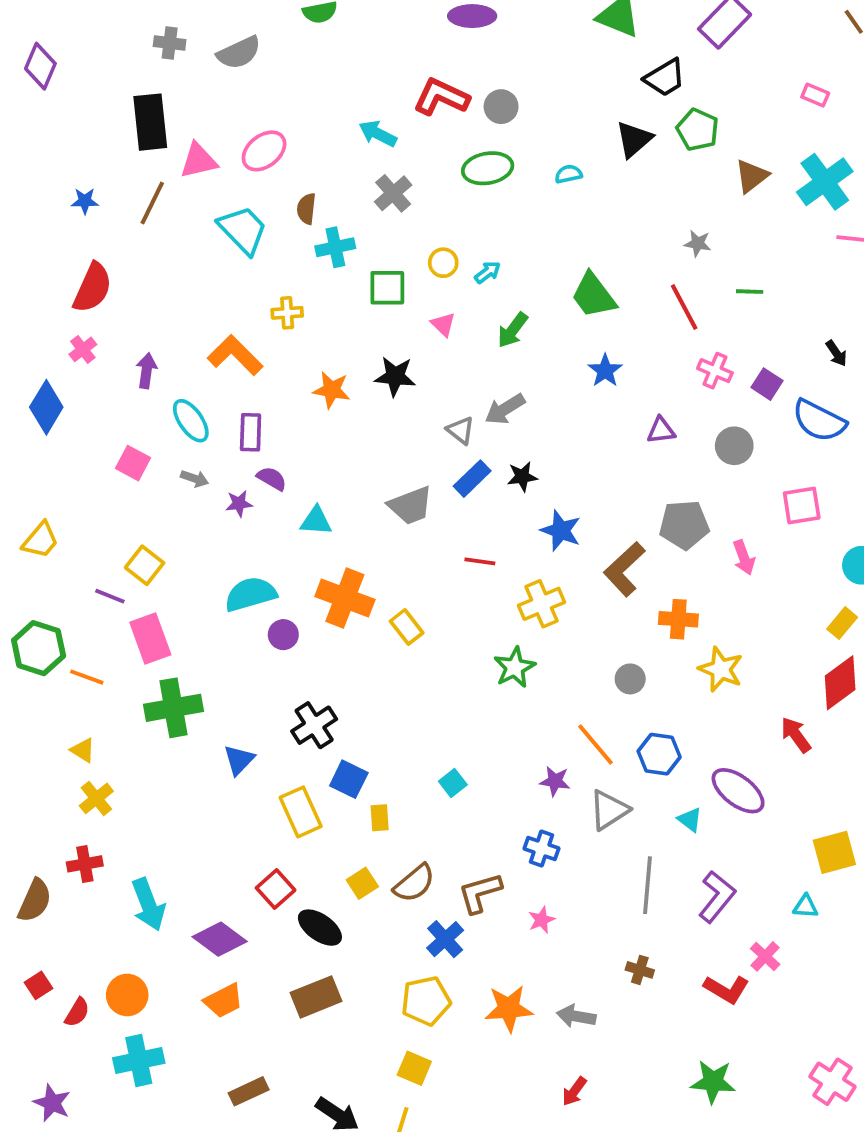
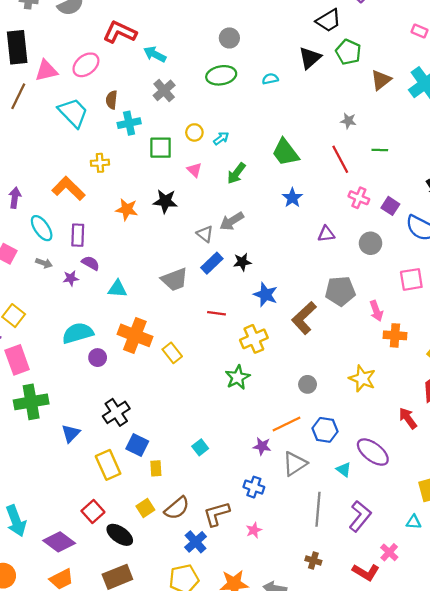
red L-shape: (441, 97) -> (120, 32), moved
orange cross: (678, 619) -> (395, 335), moved
orange line: (595, 744) -> (287, 424), turned -76

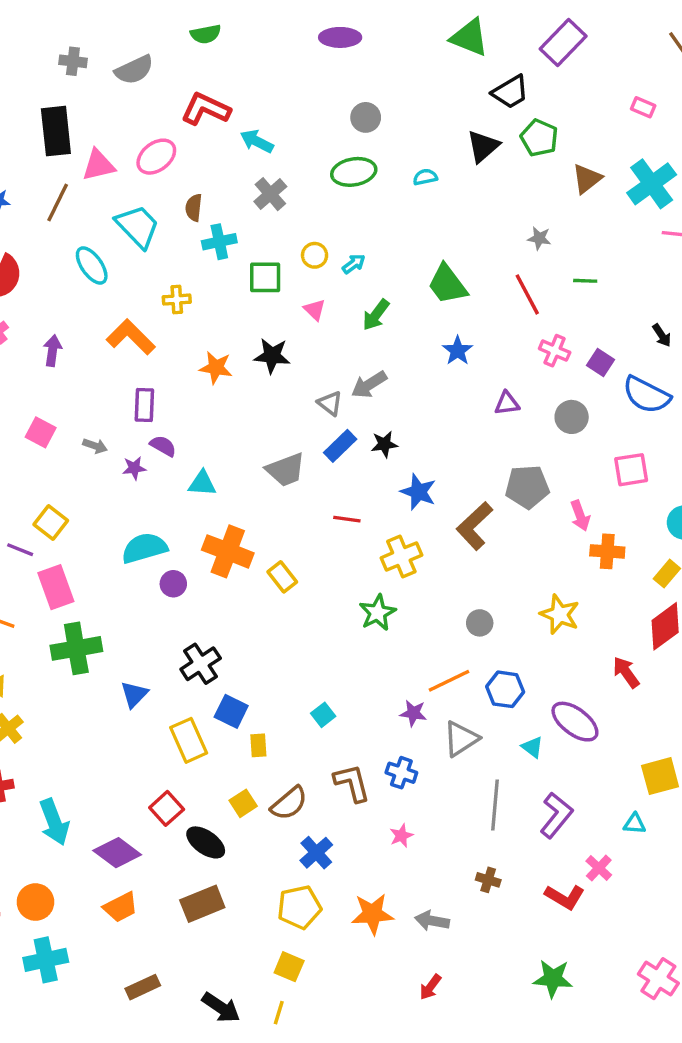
cyan ellipse: (42, 228) -> (92, 266), moved
brown L-shape: (217, 514) -> (352, 783), moved, turned 92

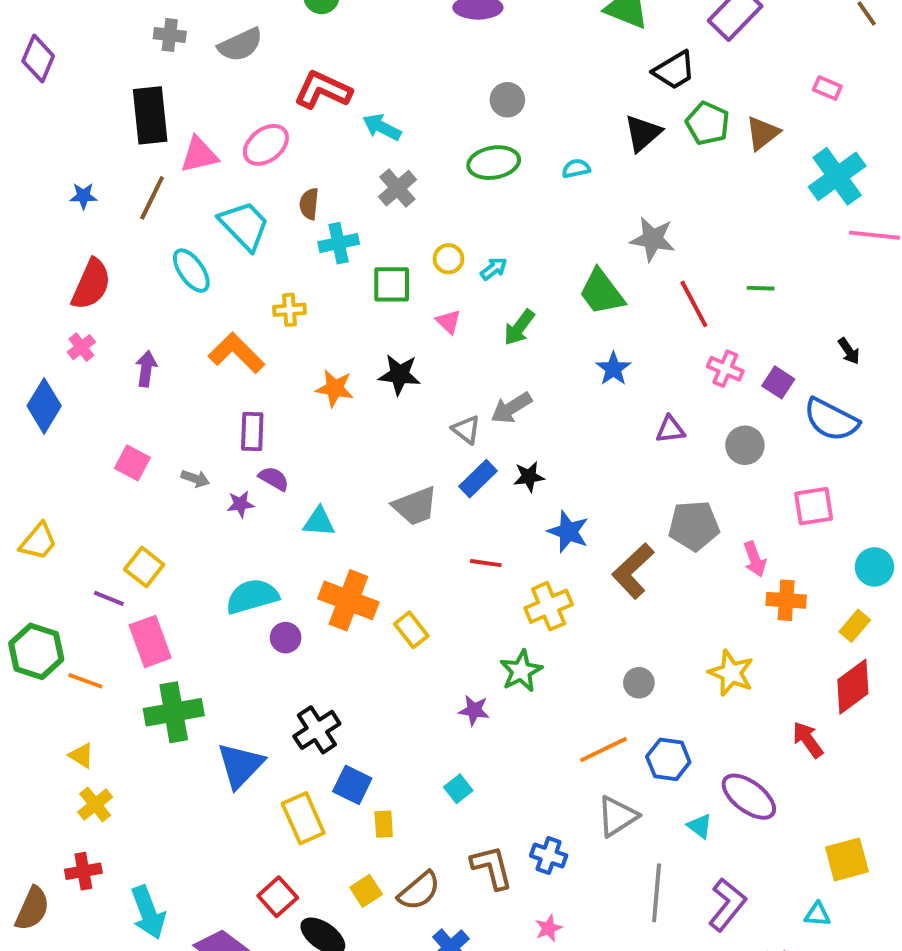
brown triangle: (587, 179) -> (763, 133), moved
gray star: (539, 238) -> (653, 239), moved, size x1.6
blue triangle: (134, 694) -> (240, 765), size x1.5
purple star: (413, 713) -> (474, 710), moved

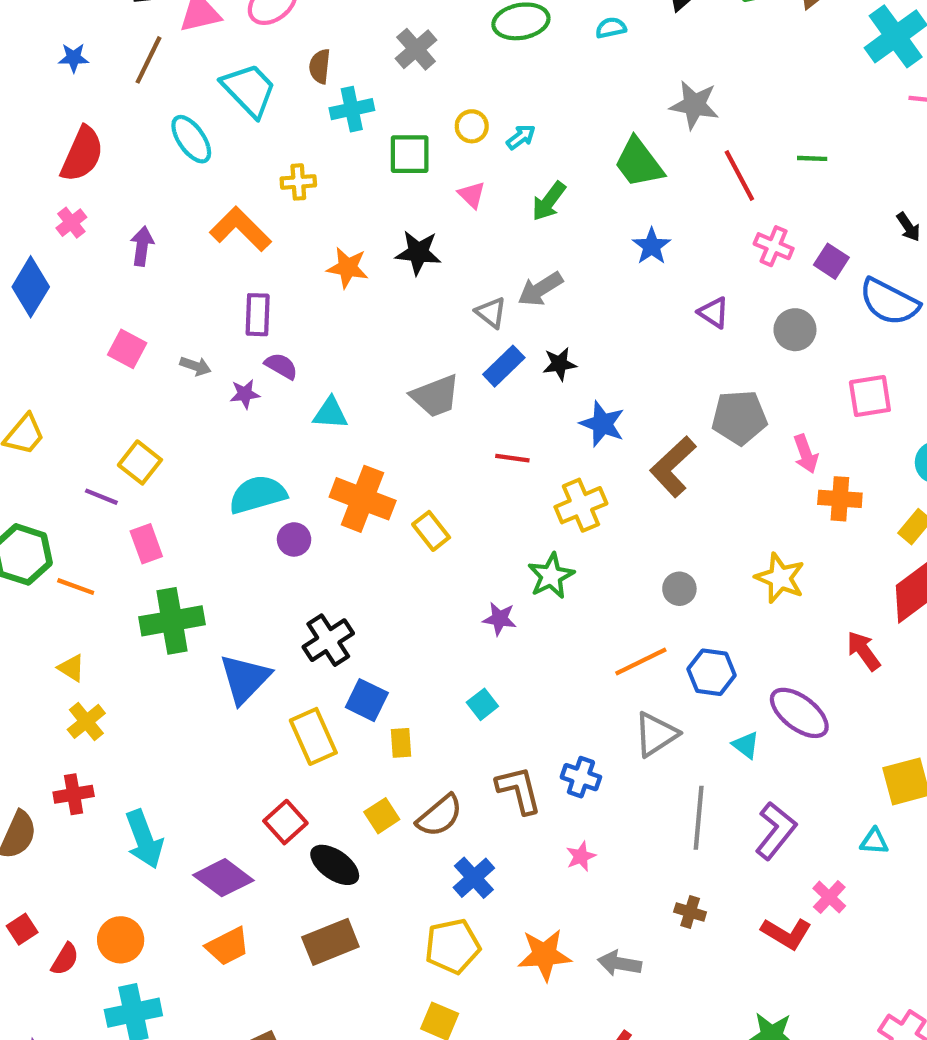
purple triangle: (670, 430) -> (714, 313), turned 40
pink rectangle: (150, 642) -> (146, 544), size x0.7

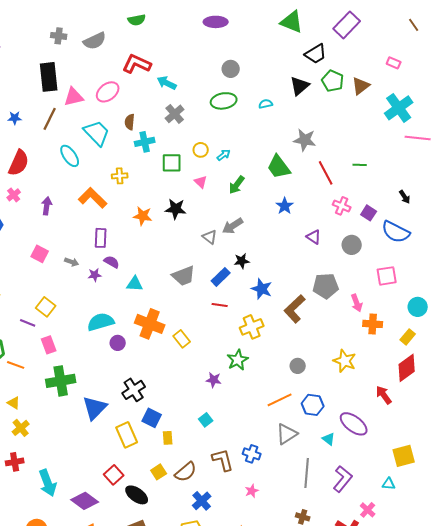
blue rectangle: (504, 366) -> (221, 277), moved

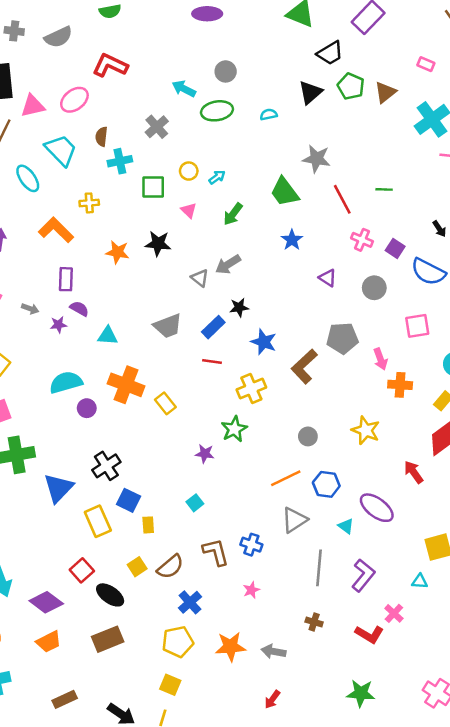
cyan arrow: (167, 83) -> (184, 89), moved

